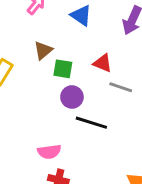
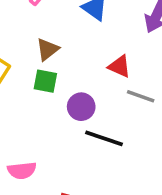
green square: (63, 69) -> (45, 81), moved
pink semicircle: (49, 152) -> (22, 170), moved

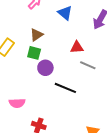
red triangle: (119, 66) -> (77, 47), turned -32
purple circle: (81, 107) -> (45, 68), moved

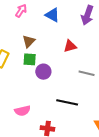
gray line: (88, 65) -> (87, 73), moved
black line: (65, 88) -> (67, 102), moved

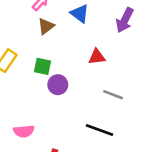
brown triangle: (29, 41) -> (46, 26), moved
black line: (67, 102) -> (99, 130), moved

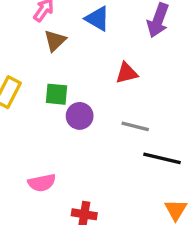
gray line: (113, 95) -> (135, 126), moved
black line: (99, 130) -> (162, 158), moved

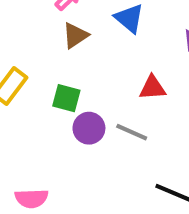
gray line: (135, 126) -> (132, 132), moved

